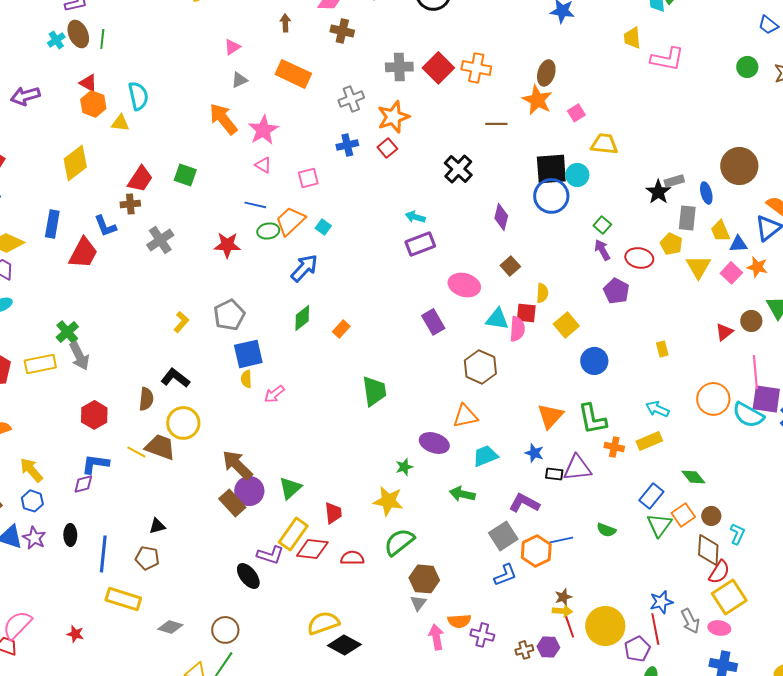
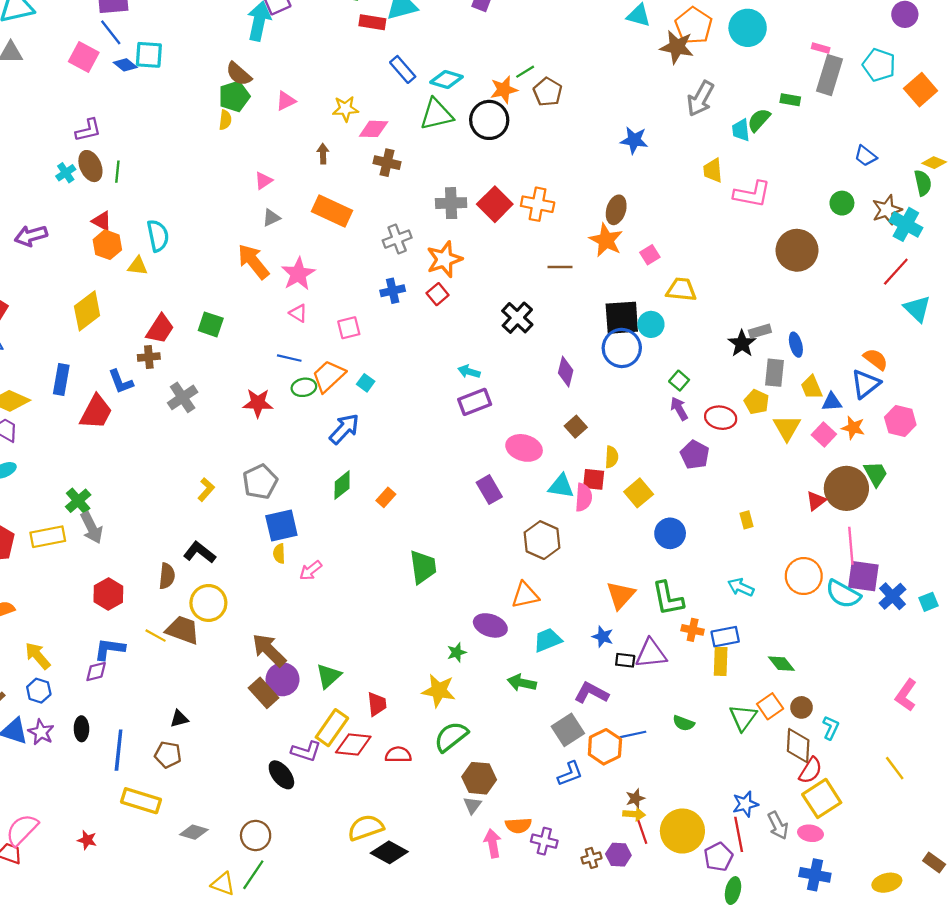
brown circle: (739, 166) -> (797, 250), moved
brown circle: (751, 321) -> (846, 488), size x1.8
yellow rectangle: (649, 441) -> (721, 661), moved, turned -65
blue rectangle: (651, 496) -> (725, 637), moved, turned 40

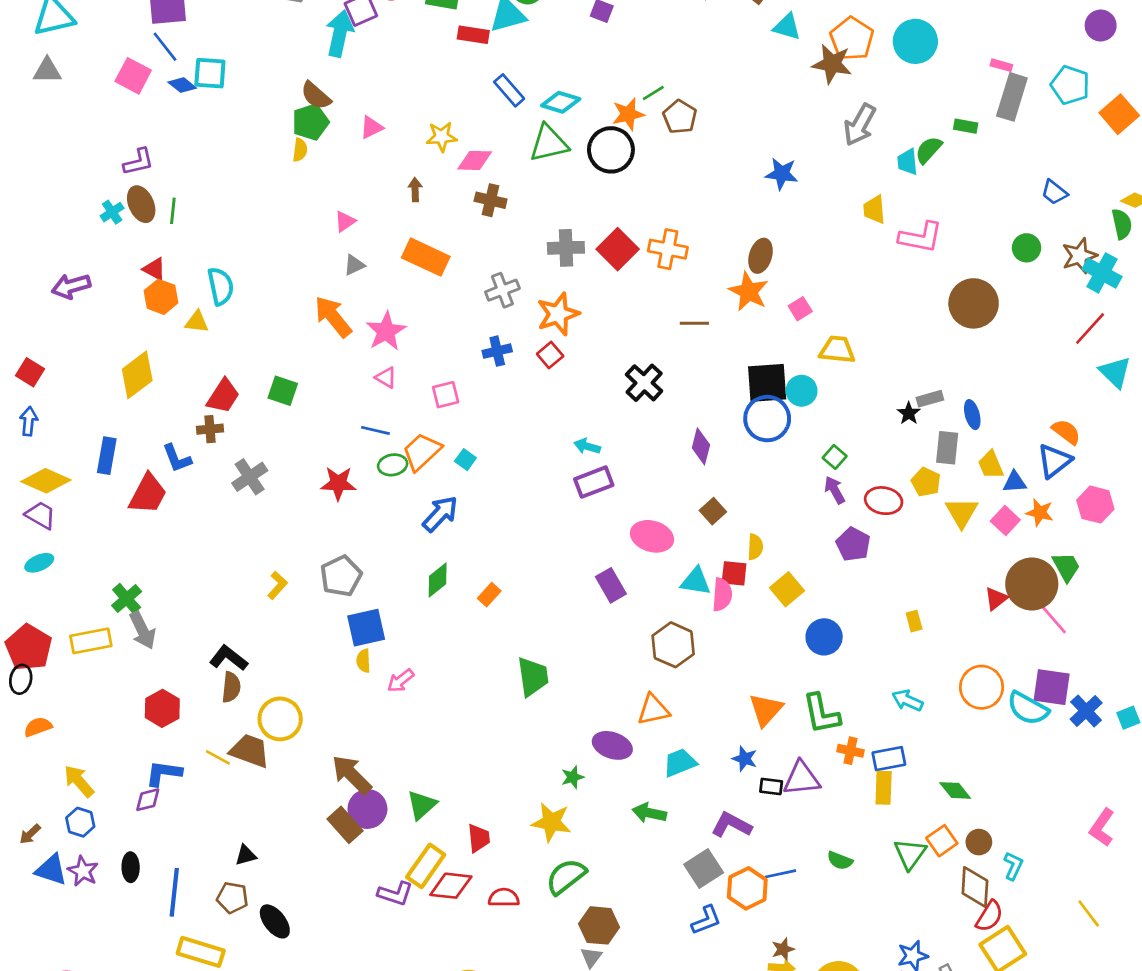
black star: (742, 343) -> (909, 413), size x0.7
pink line: (851, 546) -> (1050, 616), moved, turned -36
black L-shape: (199, 552) -> (229, 658), moved
black ellipse: (281, 775) -> (275, 921), moved

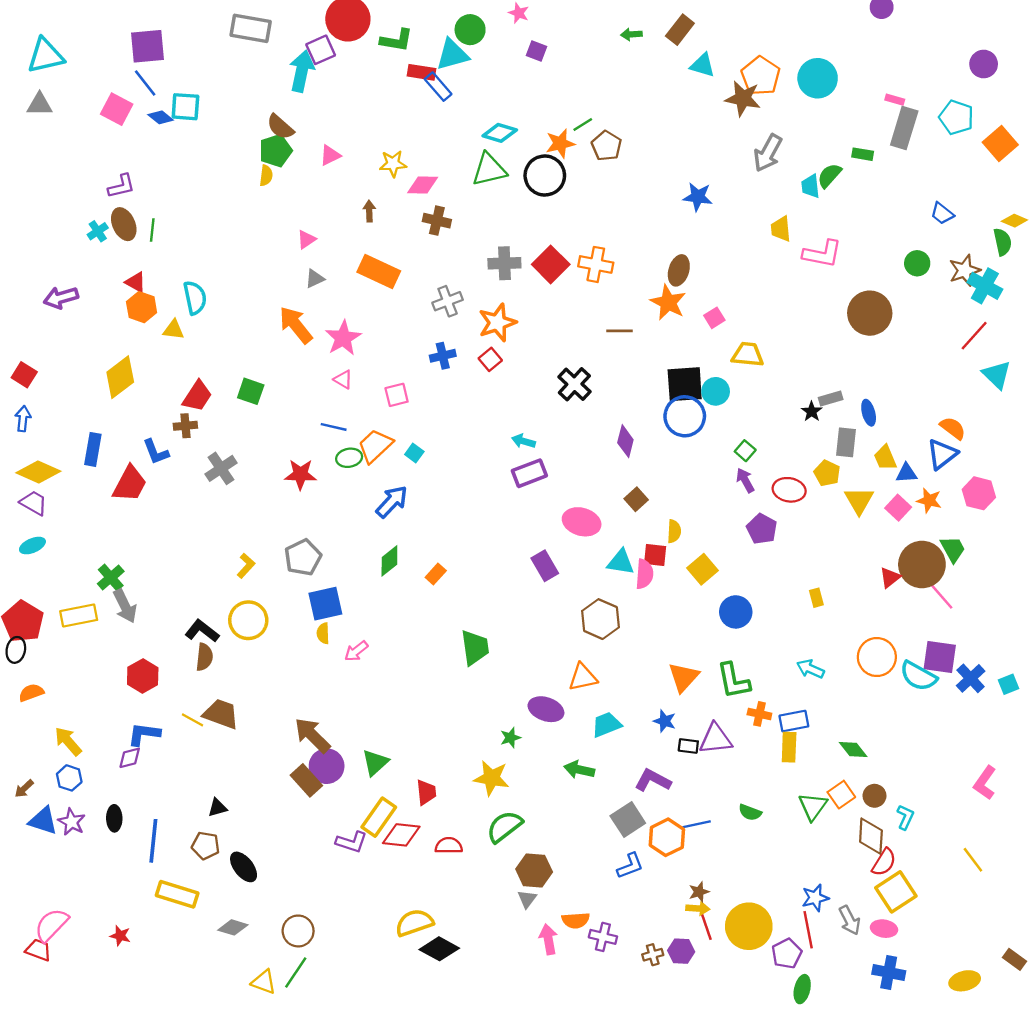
blue rectangle: (509, 90) -> (438, 87), moved
yellow circle: (280, 719) -> (248, 620), moved

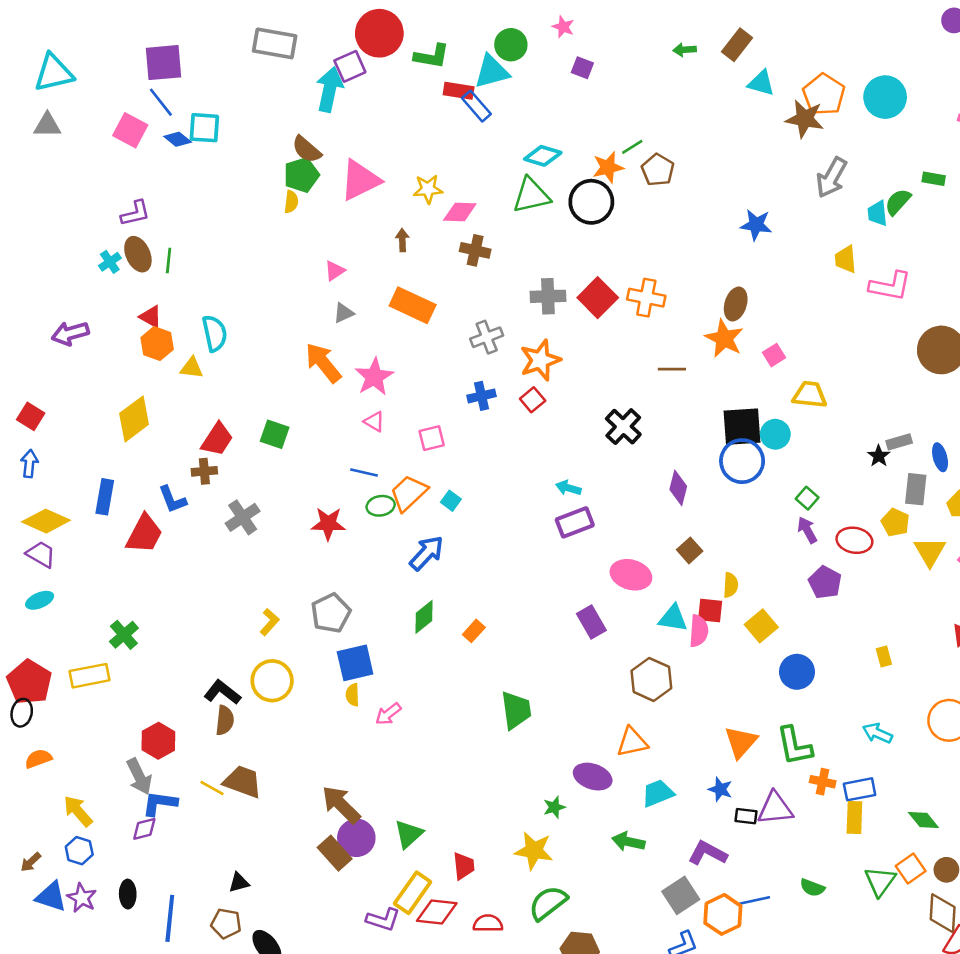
pink triangle: (330, 155) -> (360, 180), size x1.8
gray arrow: (125, 606) -> (139, 777), moved

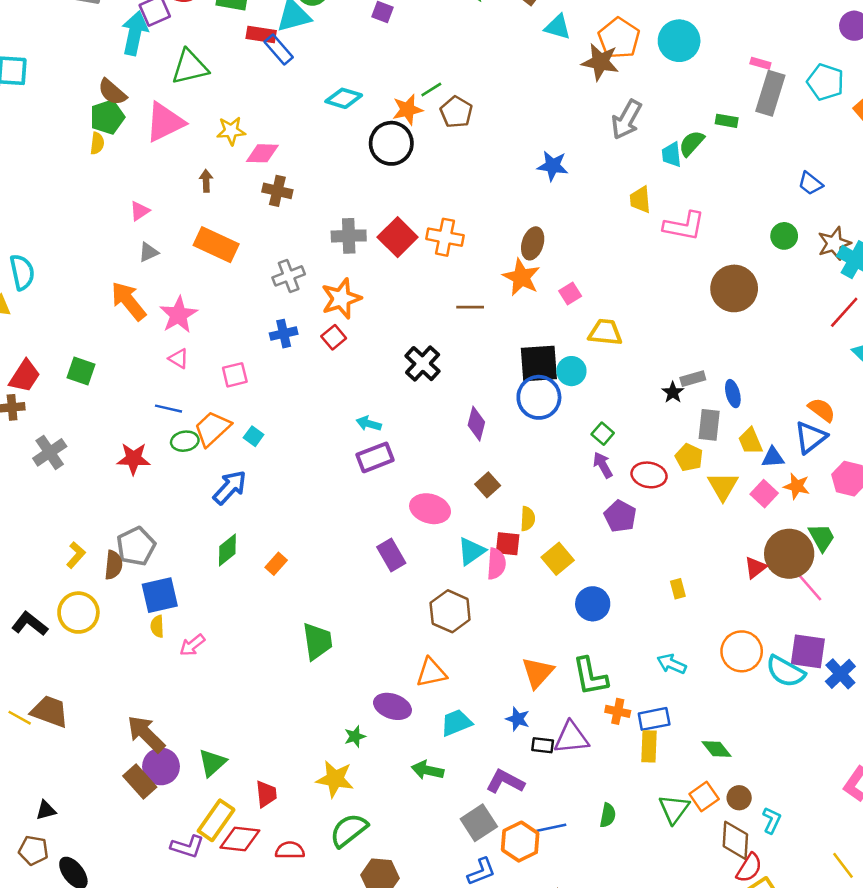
green triangle: (531, 195) -> (190, 67), moved
cyan triangle: (673, 618) -> (471, 551), turned -44
brown semicircle: (225, 720) -> (113, 565), moved
green semicircle: (812, 888) -> (608, 815), turned -100

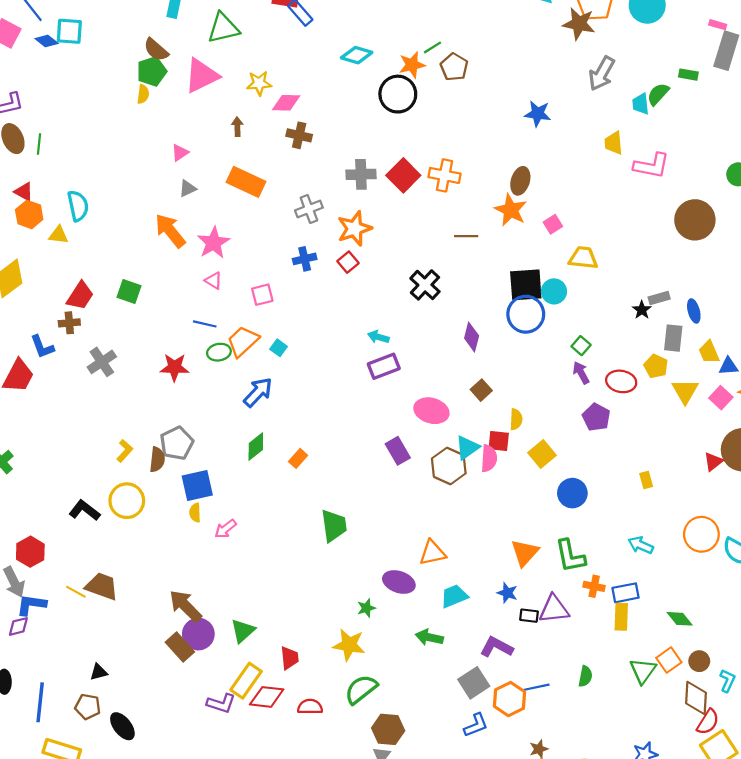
brown hexagon: (450, 611) -> (449, 466), moved

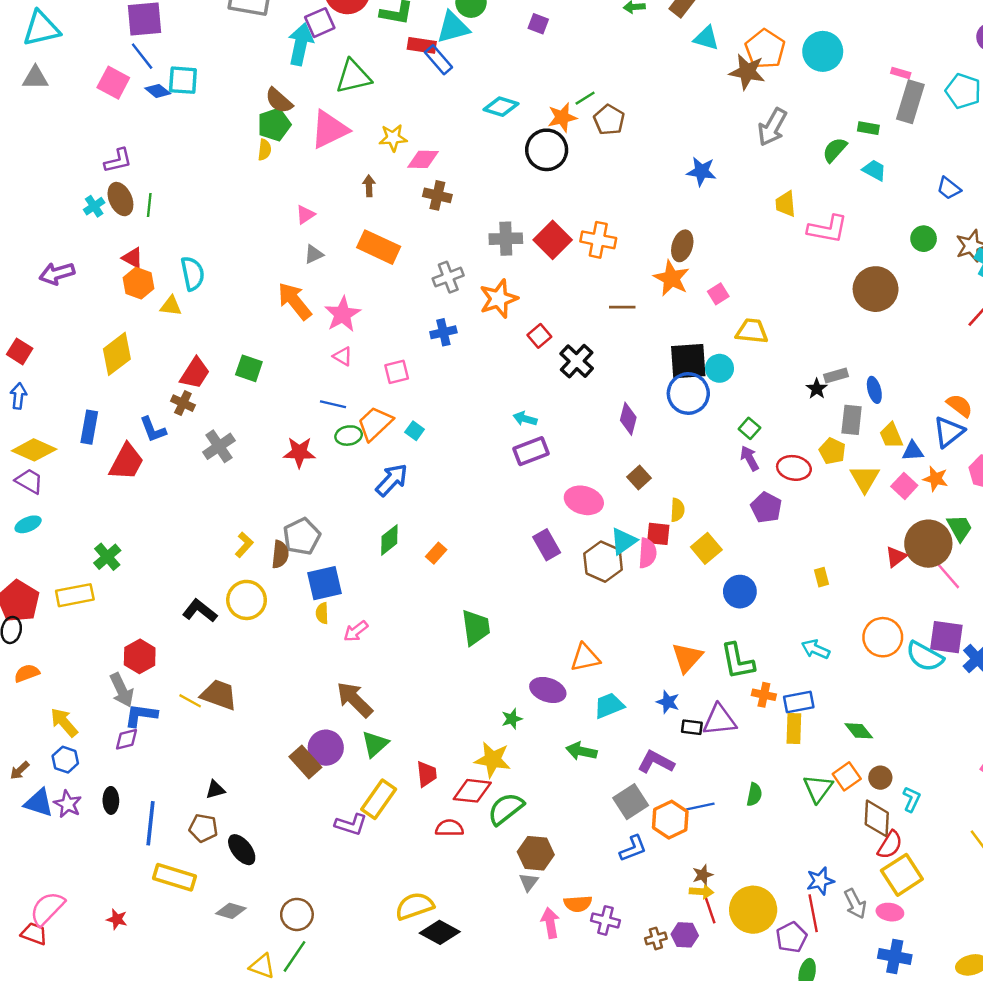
cyan trapezoid: (641, 104) -> (874, 170), moved, turned 125
red square: (348, 262) -> (539, 336), moved
brown cross: (69, 323) -> (183, 403), turned 30
brown arrow: (185, 606) -> (355, 700), moved
red diamond: (267, 697) -> (472, 791), moved

